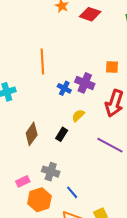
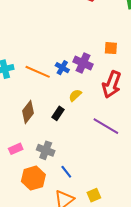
orange line: (42, 62) -> (38, 72), moved, turned -65
pink rectangle: (23, 181) -> (16, 149), moved

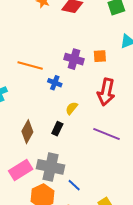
purple cross: (83, 63) -> (74, 59), moved
orange line: (38, 72) -> (30, 66), moved
pink rectangle: (16, 149) -> (21, 170), size x1.6
gray cross: (46, 150) -> (51, 167), size x1.5

